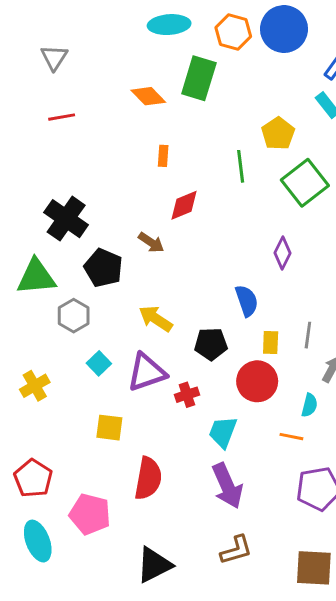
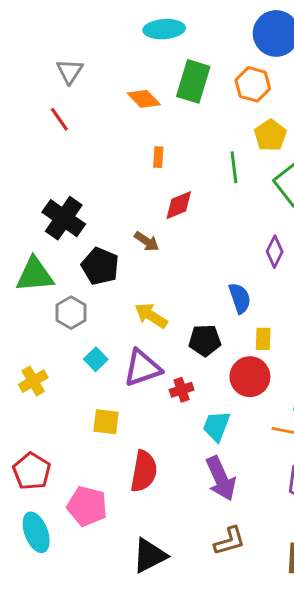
orange hexagon: (233, 32) -> (253, 84), moved
gray triangle: (54, 57) -> (70, 71), moved
red line: (62, 117) -> (59, 119), turned 65

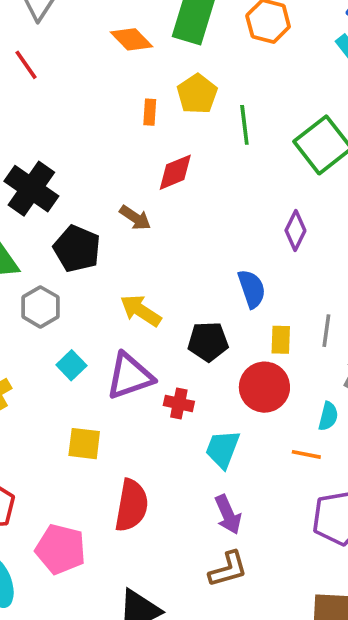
yellow pentagon: (270, 135) -> (197, 94), moved
red cross: (182, 390) -> (179, 403), turned 30
purple arrow: (221, 478) -> (228, 515), size x0.7
brown L-shape: (230, 541) -> (228, 569), moved

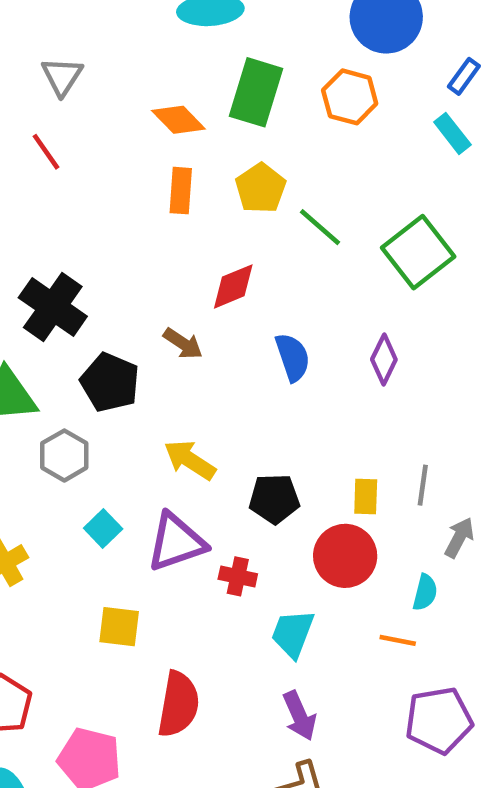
orange rectangle: (150, 112) -> (181, 191), moved, size x1.4
green line: (244, 125) -> (320, 227), turned -42
blue semicircle: (252, 289) -> (293, 357), moved

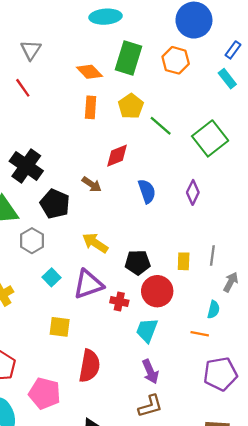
red circle: (345, 556) -> (157, 291), moved

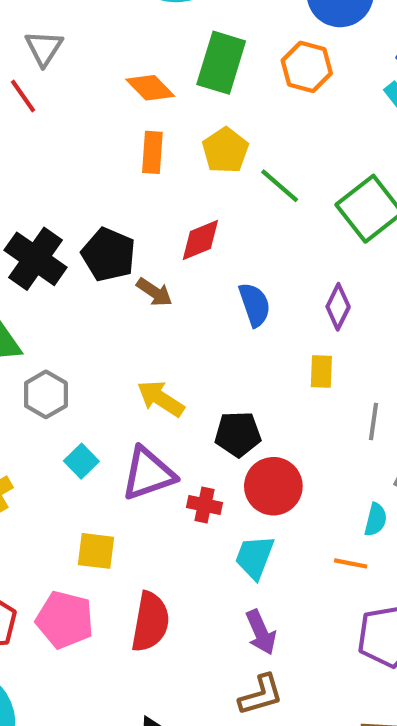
red line: (23, 88) -> (23, 96), moved
black pentagon: (55, 204) -> (109, 255), moved
yellow rectangle: (184, 261) -> (321, 371), moved
pink pentagon: (45, 393) -> (65, 620), moved

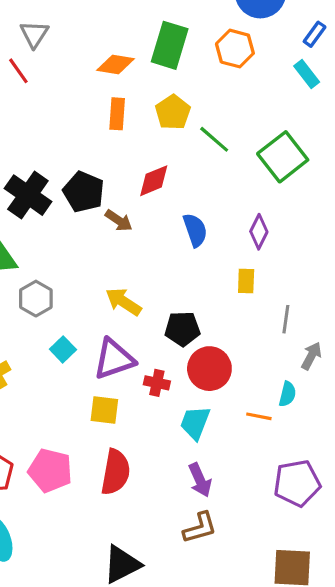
orange diamond: (150, 88) -> (116, 64), turned -36
yellow square: (96, 551) -> (104, 410), moved
orange line: (351, 563) -> (259, 416), moved

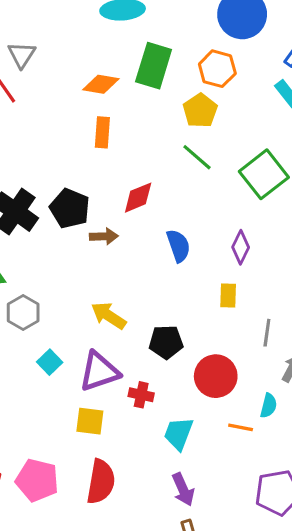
yellow pentagon: (173, 112) -> (200, 111), moved
brown arrow: (119, 220) -> (104, 236), turned -36
red circle: (209, 369) -> (216, 376), moved

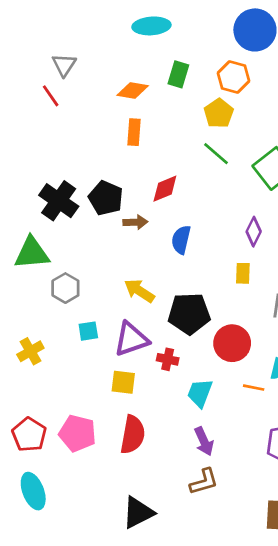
green rectangle: (154, 66) -> (178, 74), size x0.7
blue semicircle: (178, 246) -> (181, 240), moved, turned -148
black pentagon: (166, 342) -> (189, 314), size x1.4
cyan square: (50, 362) -> (88, 331), turned 35

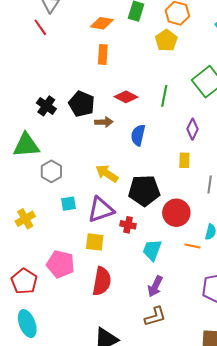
green line: (216, 154) -> (164, 96), moved, turned 60
red diamond: (165, 189) -> (126, 97), turned 50
black cross: (59, 201) -> (46, 106), size x0.7
pink pentagon: (78, 433) -> (60, 264), moved
purple arrow: (204, 441) -> (155, 286), turned 50

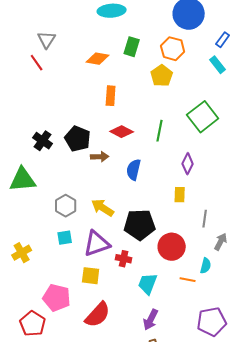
orange rectangle: (103, 55) -> (111, 96), moved
gray hexagon: (51, 171) -> (66, 206), moved
red pentagon: (24, 281) -> (33, 324), moved
red semicircle: (102, 281) -> (98, 315), turned 32

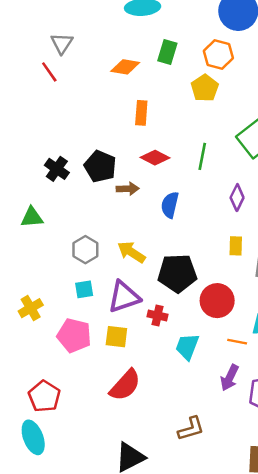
green triangle: (23, 180) -> (32, 217), size x0.7
yellow rectangle: (180, 195) -> (236, 246), moved
pink pentagon: (57, 298) -> (74, 335), moved
purple arrow: (151, 320) -> (230, 378), moved

